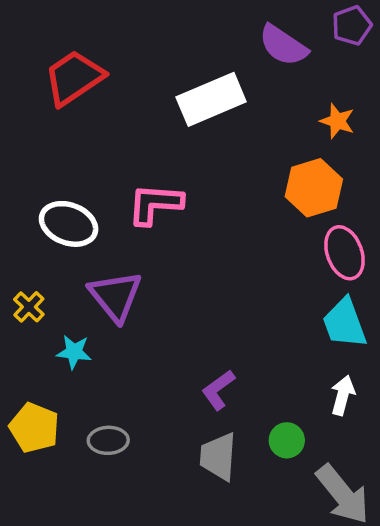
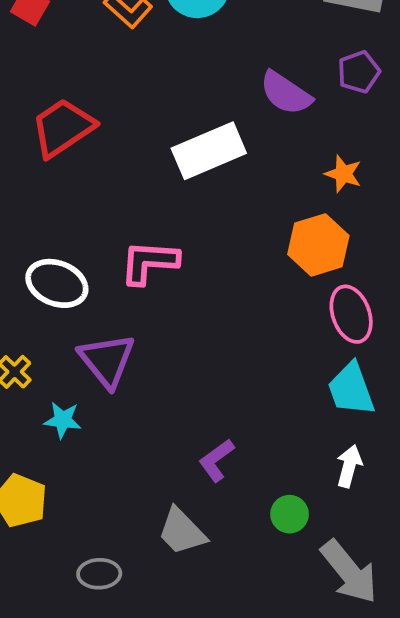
gray ellipse: (108, 440) -> (99, 574), moved
gray trapezoid: (218, 457) -> (182, 531), moved, turned -48

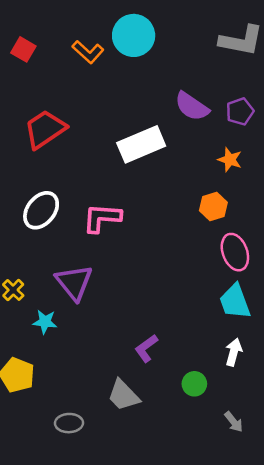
purple pentagon: (359, 72) -> (240, 111), moved
orange hexagon: (318, 245) -> (213, 206), size x0.7
white ellipse: (57, 283) -> (41, 210), moved, turned -72
gray arrow: (349, 572) -> (234, 422), size x0.5

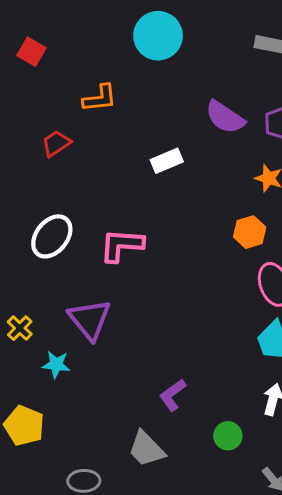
orange L-shape: (88, 52) -> (100, 98), moved, turned -48
red trapezoid: (45, 129) -> (56, 143), size x0.6
white rectangle: (141, 144) -> (167, 161), size x0.6

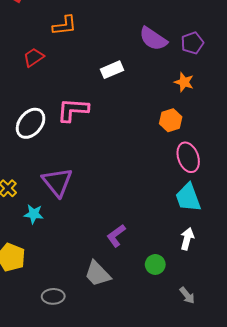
pink L-shape: (122, 245) -> (73, 110), moved

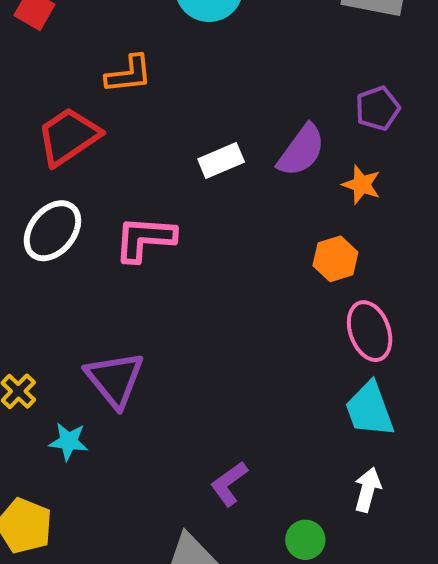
purple semicircle: (153, 39) -> (301, 150), moved, turned -88
red trapezoid: (34, 57) -> (69, 136), size x1.6
white ellipse: (31, 123) -> (52, 231), moved

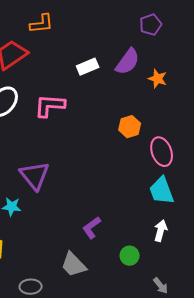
purple pentagon: (378, 108) -> (151, 25), moved
orange hexagon: (335, 259) -> (130, 127), moved

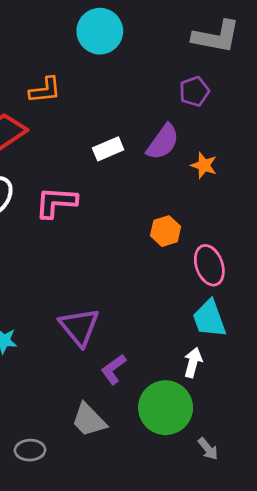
purple triangle: (35, 176) -> (79, 327), moved
white arrow: (161, 231) -> (193, 362), moved
green circle: (130, 256) -> (166, 408), size x2.0

